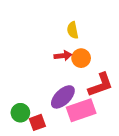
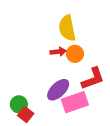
yellow semicircle: (73, 30) -> (67, 28), size x1.6
red square: (37, 122) -> (26, 114), moved, turned -32

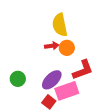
green circle: (19, 104) -> (18, 79), moved
red square: (26, 114) -> (49, 102), moved

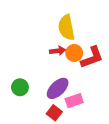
red L-shape: (83, 70) -> (92, 57), moved
pink rectangle: (67, 91) -> (74, 101), size x0.7

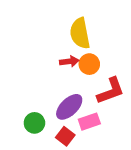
red L-shape: (92, 57) -> (111, 91), moved
green circle: (20, 87) -> (34, 123), moved

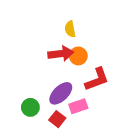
yellow semicircle: (80, 33) -> (70, 29), size x0.6
red arrow: (69, 61) -> (61, 54), size x1.5

